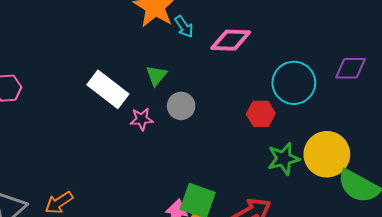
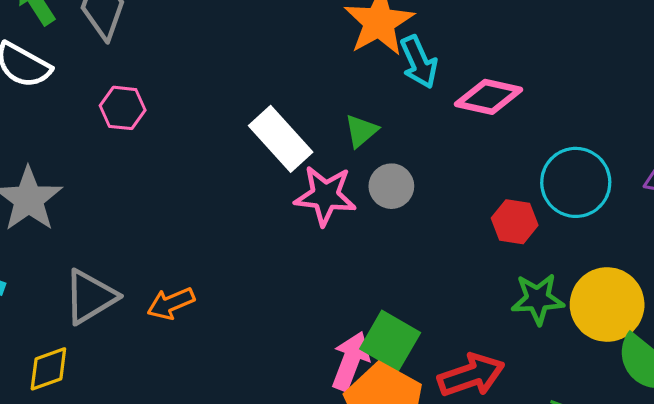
cyan arrow: (184, 27) -> (419, 62), size x1.4
pink star: (142, 119) -> (325, 196), size x1.6

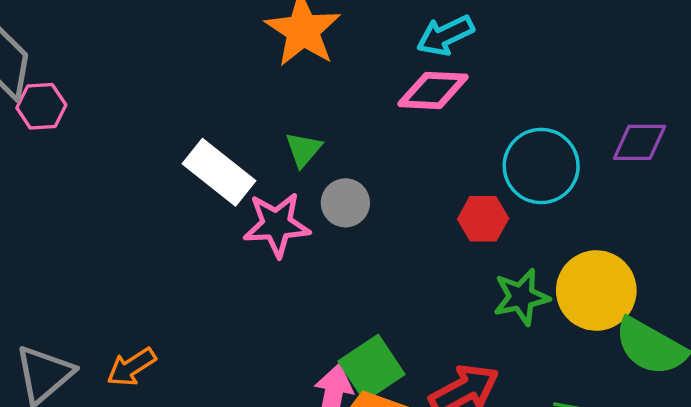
cyan arrow: (419, 62) -> (445, 35), moved, turned 98
pink hexagon: (123, 108) -> (41, 106), moved
green square: (390, 341) -> (372, 368), turned 36

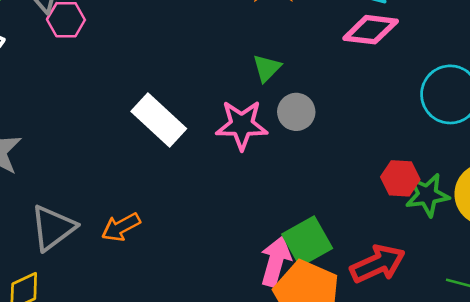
white rectangle: (219, 172) -> (159, 120), moved
red hexagon: (483, 219) -> (400, 178), moved

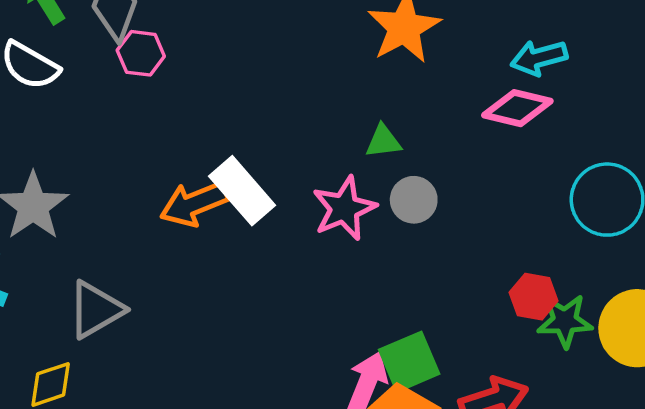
green triangle: (267, 68) -> (383, 141), turned 32
pink star: (242, 125) -> (344, 208), turned -30
orange arrow: (121, 227) -> (194, 204), moved, size x1.4

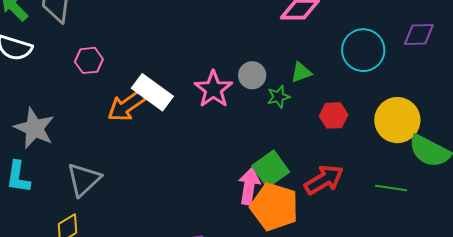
pink hexagon: (141, 53) -> (89, 60), moved
green triangle: (383, 141) -> (301, 72), moved
green star: (565, 321) -> (278, 97), moved, size x0.7

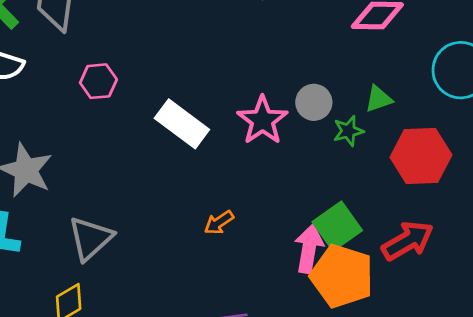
orange arrow: (127, 106) -> (219, 223), moved, size x0.6
red hexagon: (334, 115) -> (421, 156), size x1.6

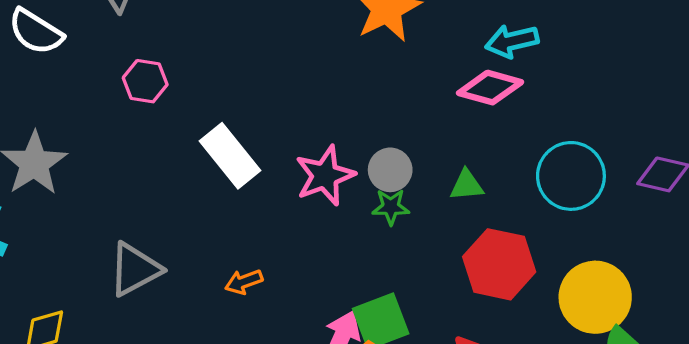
green star: (348, 131) -> (391, 207), moved
gray triangle: (90, 238) -> (135, 269), moved

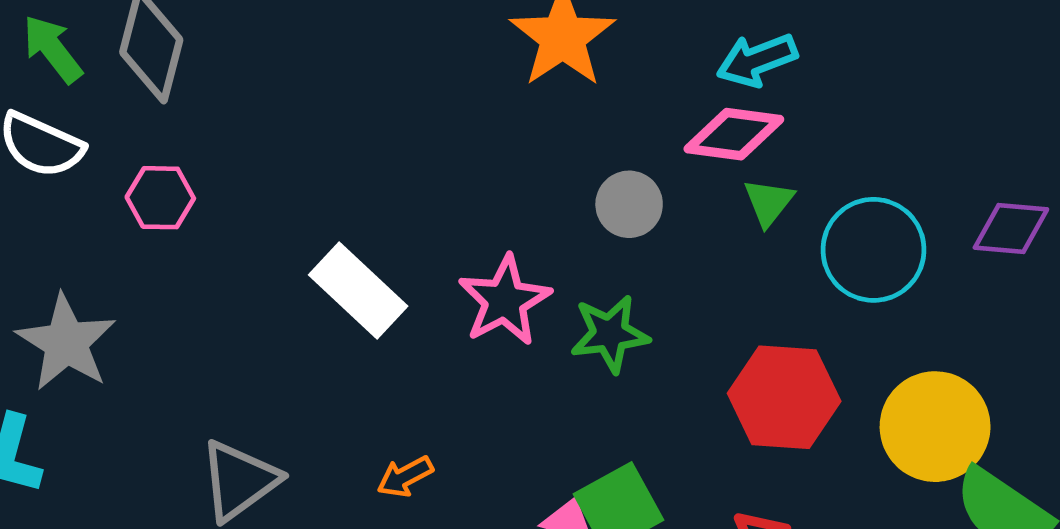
pink hexagon: (145, 81) -> (160, 198), moved
gray circle: (390, 170) -> (629, 204), moved
green triangle: (467, 185) -> (769, 202), moved, turned -39
green star: (391, 207) -> (610, 334), size x1.4

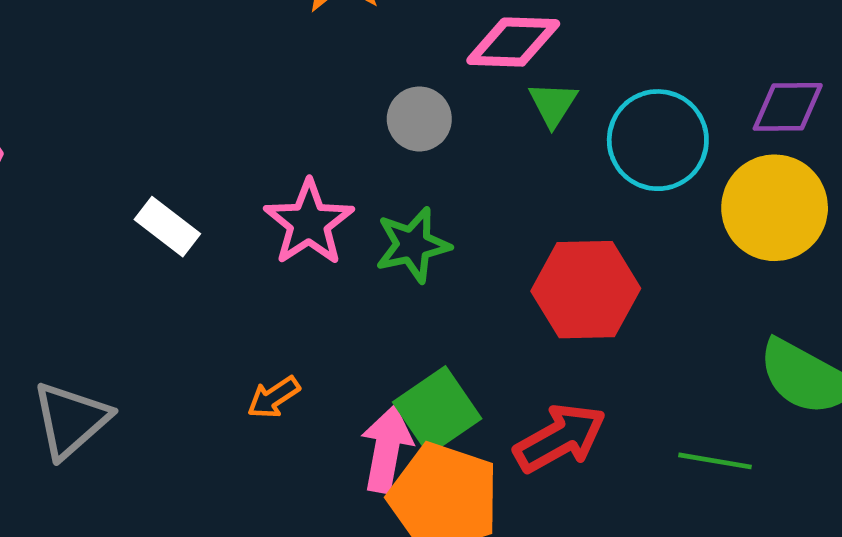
white rectangle: (358, 290) -> (167, 227), size x0.7
yellow circle: (935, 427) -> (775, 208), moved
orange arrow: (405, 477) -> (273, 397), moved

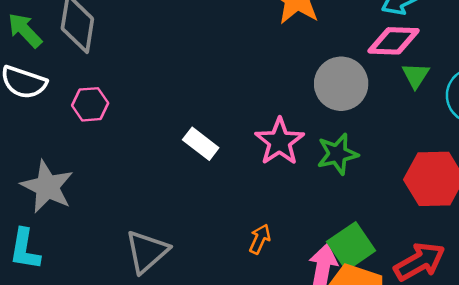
gray circle: (419, 119) -> (341, 84), size x1.5
orange arrow: (273, 397) -> (260, 239), turned 148

